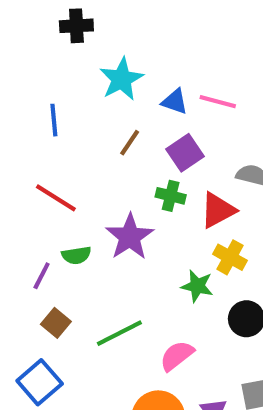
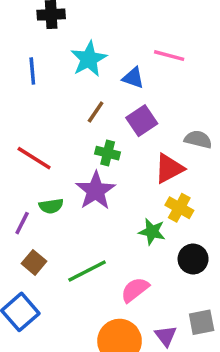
pink line: (218, 102) -> (169, 56), moved
blue line: (54, 120) -> (32, 71), moved
green cross: (171, 196) -> (108, 153), moved

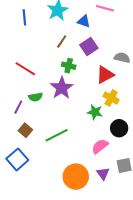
pink semicircle: (135, 290) -> (100, 146), moved

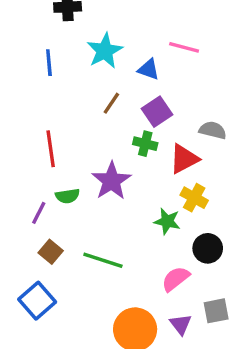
green cross: (69, 66) -> (145, 144), moved
red line: (25, 69) -> (51, 149), turned 50
green line: (57, 135) -> (103, 260), turned 45

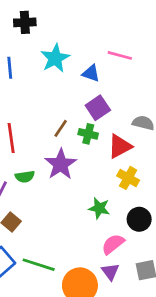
brown line: (111, 103) -> (61, 128), moved
green star: (167, 221) -> (99, 208), moved
green line: (103, 260) -> (39, 265), moved
purple triangle: (181, 324) -> (110, 272), moved

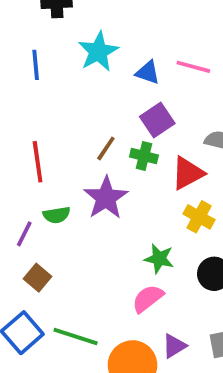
pink line: (120, 55) -> (193, 67), moved
pink semicircle: (113, 244) -> (148, 299), moved
purple triangle: (110, 272) -> (174, 346), turned 36

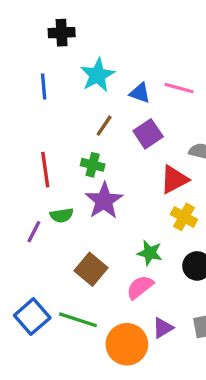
brown line: (106, 148) -> (104, 126), moved
green cross: (144, 156) -> (93, 165), moved
brown square: (38, 278) -> (91, 269), moved, size x1.4

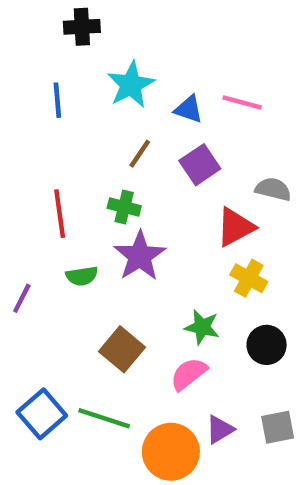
purple line: (34, 232) -> (22, 298), moved

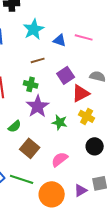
brown line: (140, 154) -> (38, 60), turned 40
purple square: (200, 165) -> (66, 75), moved
green semicircle: (82, 276) -> (15, 126), moved, turned -32
green star: (202, 327) -> (60, 122), moved
purple triangle: (220, 429) -> (81, 190), moved

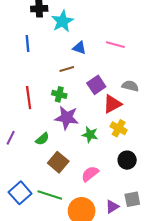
cyan star: (34, 29) -> (62, 21), moved
blue triangle: (60, 40) -> (79, 48), moved
purple star: (38, 106) -> (67, 118), turned -30

